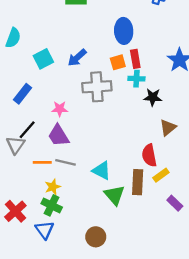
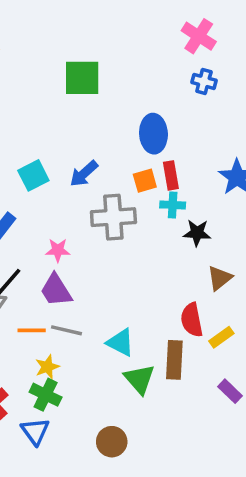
yellow rectangle: (161, 175) -> (221, 337), moved

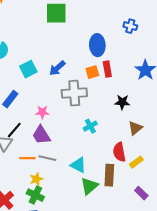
blue cross: (204, 81) -> (130, 26), moved
cyan cross: (173, 205) -> (90, 126), moved, turned -32
green triangle: (140, 379) -> (89, 186), turned 30

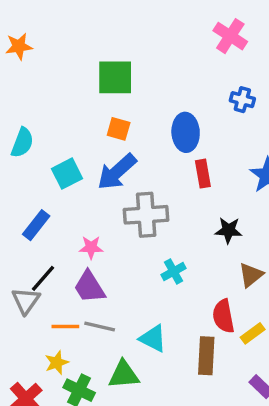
blue arrow: (57, 68) -> (117, 172), size x1.4
orange square: (92, 72) -> (119, 129), moved, turned 32
yellow star: (36, 179) -> (57, 363), moved
green triangle: (89, 186) -> (124, 375), moved, turned 36

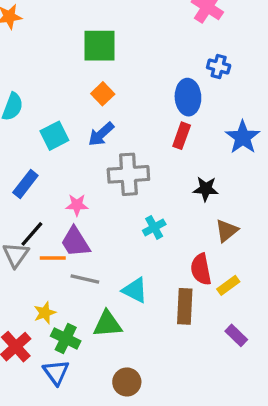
orange square: (119, 129) -> (103, 94), turned 30
blue ellipse: (186, 132) -> (188, 97), moved
blue arrow: (117, 172) -> (101, 134), size x0.7
red rectangle: (203, 174) -> (182, 136), turned 30
orange line: (65, 327) -> (53, 258), moved

